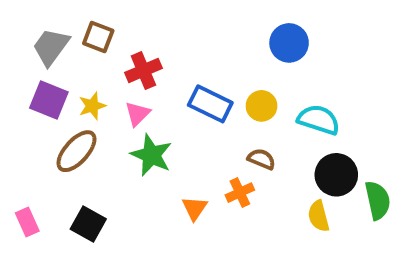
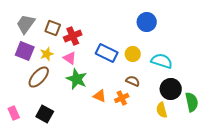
brown square: (98, 37) -> (53, 28), moved
pink triangle: (138, 114) -> (70, 58), turned -40
orange triangle: (195, 208) -> (100, 96), moved, turned -40

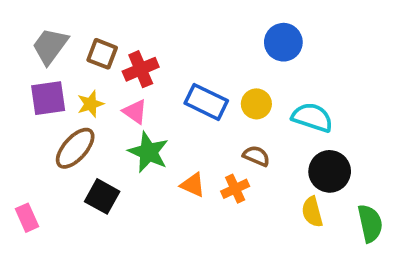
purple square: (25, 51) -> (48, 98), turned -30
green semicircle: (192, 102) -> (370, 223), moved
black square: (45, 114) -> (102, 196), moved

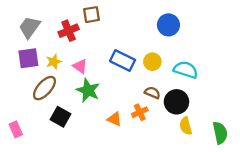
brown square: (102, 54) -> (92, 15), moved, turned -30
red cross: (141, 69) -> (69, 31), moved
black circle: (330, 171) -> (176, 102), moved
orange triangle: (193, 185) -> (114, 119), moved

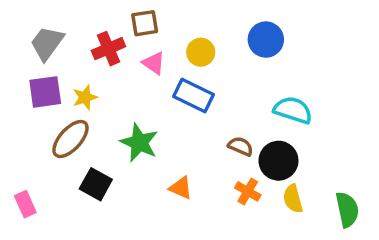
yellow circle: (152, 62) -> (201, 52), moved
pink triangle: (80, 66) -> (154, 63), moved
orange cross: (140, 112) -> (248, 191), moved, turned -35

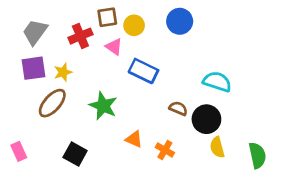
blue circle: (266, 40) -> (180, 21), moved
yellow circle: (201, 52) -> (134, 25), moved
black square: (96, 184) -> (75, 154), moved
orange cross: (248, 191) -> (165, 150), moved

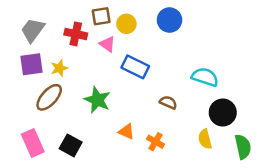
red cross: (80, 36) -> (76, 34), turned 35
black circle: (206, 119) -> (223, 113), moved
pink rectangle: (19, 151) -> (33, 143), moved, size x1.5

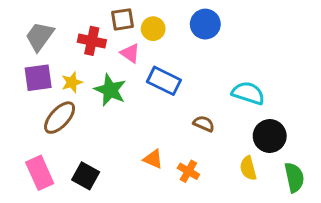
green star: (97, 100) -> (110, 90), moved

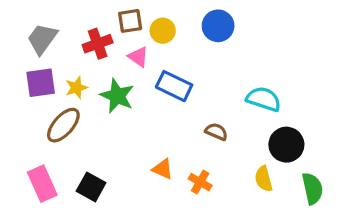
red cross: (92, 41) -> (98, 44), turned -32

